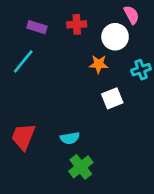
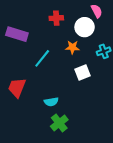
purple rectangle: (37, 27) -> (17, 34), moved, size x1.5
cyan line: (23, 61) -> (42, 58), moved
red trapezoid: (23, 137) -> (17, 88), moved

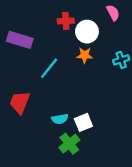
white circle: (85, 27) -> (87, 32), moved
white square: (83, 73) -> (83, 122), moved

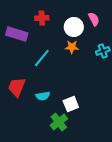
pink semicircle: (113, 13) -> (94, 19), moved
red cross: (66, 21) -> (42, 18), moved
cyan semicircle: (60, 119) -> (43, 96), moved

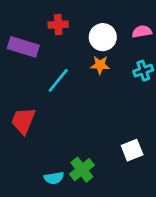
pink semicircle: (94, 19) -> (142, 32), moved, turned -72
cyan semicircle: (43, 96) -> (54, 178), moved
white square: (71, 104) -> (132, 150), moved

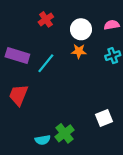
red cross: (58, 25) -> (46, 19), turned -32
purple rectangle: (23, 47) -> (17, 56), moved

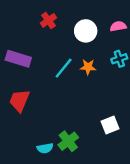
orange star: (79, 51) -> (88, 67), moved
cyan line: (46, 63) -> (64, 68), moved

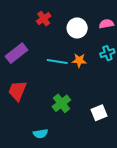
purple rectangle: (18, 59) -> (16, 53), turned -55
cyan line: (64, 68) -> (57, 61), turned 60
green cross: (68, 141) -> (61, 103), moved

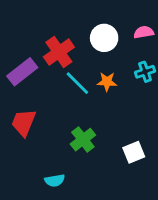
red cross: (44, 19) -> (59, 52), moved, size x1.5
cyan line: (57, 61) -> (77, 83), turned 36

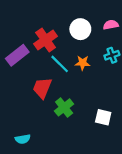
red trapezoid: (24, 123) -> (42, 88), moved
white square: (134, 152) -> (103, 117), turned 35
cyan semicircle: (55, 180) -> (23, 139), moved

